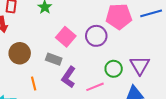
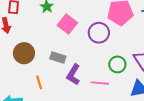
pink square: (66, 37) -> (67, 24), moved
pink line: (95, 87) -> (100, 83), turned 30

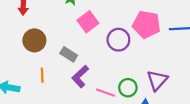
green circle: (117, 64) -> (128, 88), moved

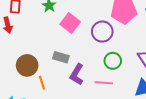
brown circle: (34, 40) -> (27, 65), moved
green circle: (128, 88) -> (113, 61), moved

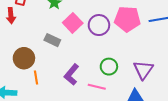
purple circle: (102, 32) -> (99, 25), moved
gray rectangle: (61, 57) -> (52, 40), moved

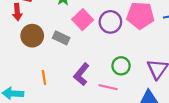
brown circle: (24, 58) -> (32, 36), moved

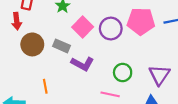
purple L-shape: (81, 74) -> (82, 64), moved, turned -100

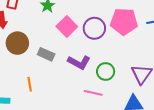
gray rectangle: (61, 46) -> (46, 54), moved
purple L-shape: (82, 64) -> (79, 62), moved

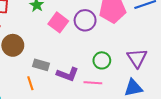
gray rectangle: (46, 54) -> (41, 65), moved
purple L-shape: (79, 62) -> (67, 74), moved

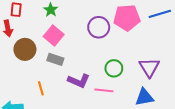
pink square: (58, 22) -> (54, 36), moved
gray rectangle: (41, 65) -> (55, 59), moved

